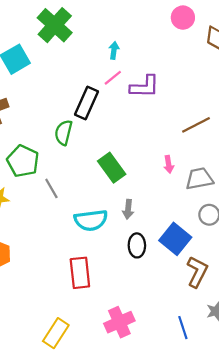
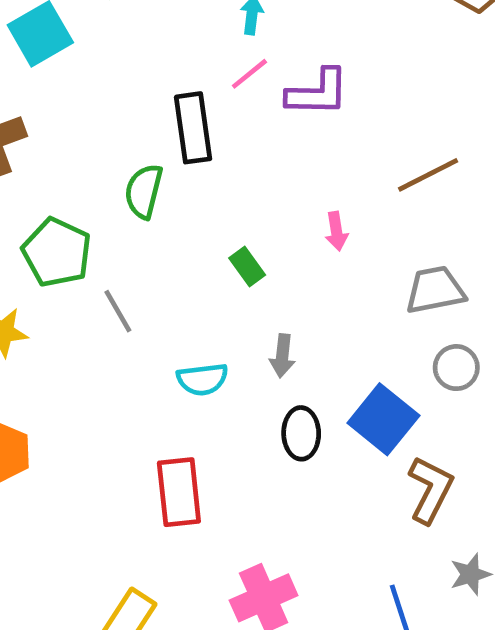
black rectangle: (86, 103) -> (193, 128), turned -32
pink arrow: (169, 164) -> (336, 231), moved
green rectangle: (112, 168) -> (247, 266), size x0.6
cyan semicircle: (91, 220) -> (202, 379), size x0.7

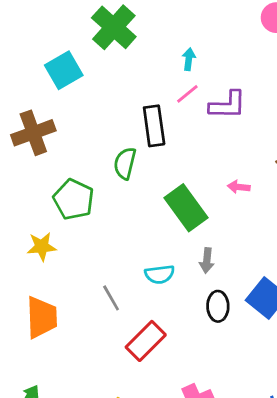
pink arrow: (336, 231) -> (239, 187), turned 105
green rectangle: (247, 266) -> (186, 208), size x2.0
gray line: (118, 311) -> (111, 298), moved
red rectangle: (179, 492) -> (146, 341), turned 51

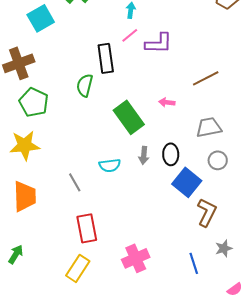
green pentagon: (74, 199) -> (34, 102), moved
yellow star: (42, 247) -> (25, 145), size x1.4
black ellipse: (218, 306) -> (171, 154), moved
red rectangle: (146, 341) -> (87, 228), moved, turned -56

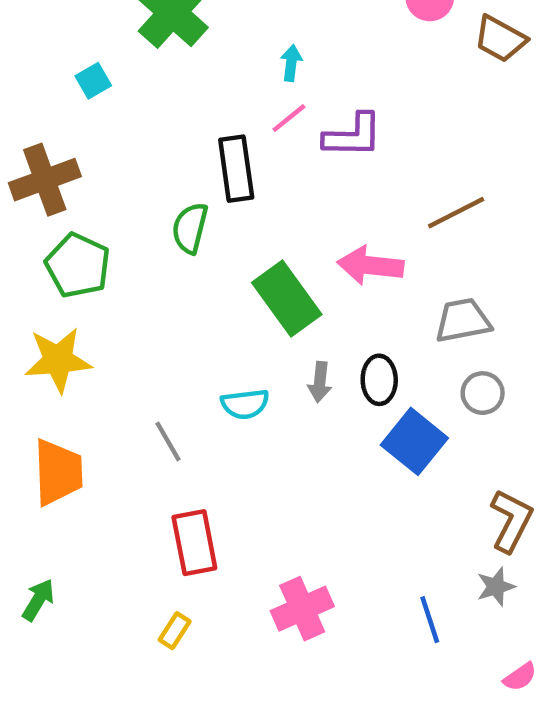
cyan square: (41, 18) -> (93, 81), size x0.6
pink arrow: (167, 102) -> (370, 265), size x1.8
brown L-shape: (207, 212) -> (511, 521), moved
yellow rectangle: (78, 268) -> (175, 631), size x0.6

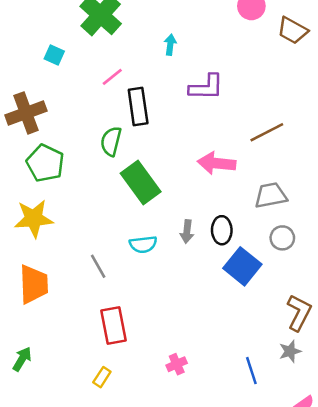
cyan square: (93, 81) -> (54, 55), turned -36
pink line: (289, 118) -> (112, 77), moved
green rectangle: (287, 298) -> (141, 183), moved
pink cross: (302, 609) -> (177, 364), size x0.6

